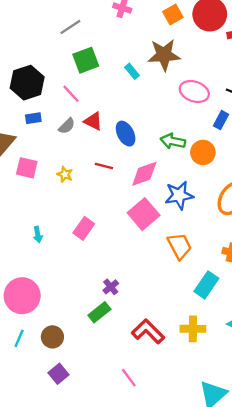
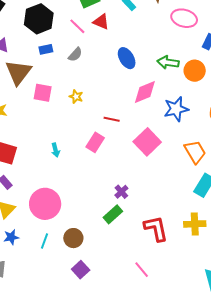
red triangle: (93, 121) -> (101, 22), moved
red line: (104, 166) -> (112, 119), moved
pink square: (144, 214) -> (147, 142), moved
orange trapezoid: (180, 246) -> (195, 152), moved
red L-shape: (148, 331) -> (156, 229), turned 36

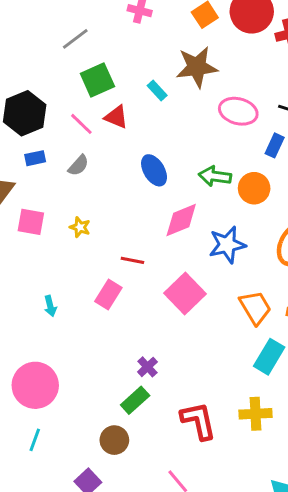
brown circle: (73, 238) -> (114, 440), moved

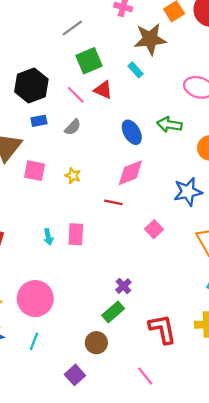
brown star: (197, 67) -> (150, 39), moved
green arrow: (215, 176) -> (169, 125), moved
pink diamond: (181, 220) -> (130, 173), moved
pink square: (185, 293) -> (154, 229), size x0.6
pink rectangle: (108, 295) -> (76, 234), moved, turned -30

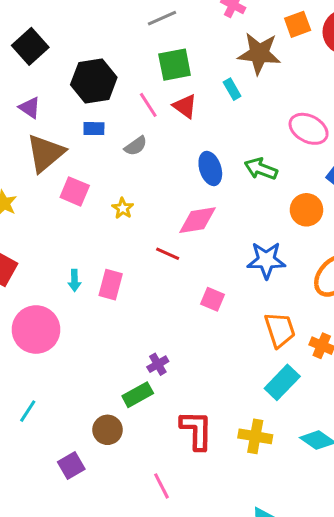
pink square: (154, 229) -> (213, 299), turned -36
pink circle: (35, 299) -> (36, 330), moved

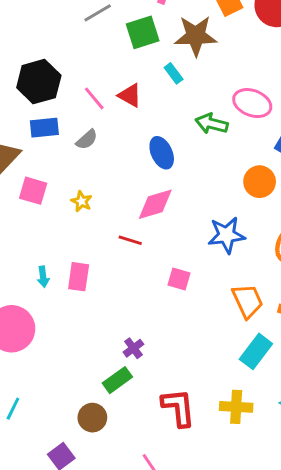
green square: (175, 65) -> (143, 32), moved
blue rectangle: (94, 129) -> (44, 128), size x1.4
green arrow: (261, 169) -> (212, 124), moved

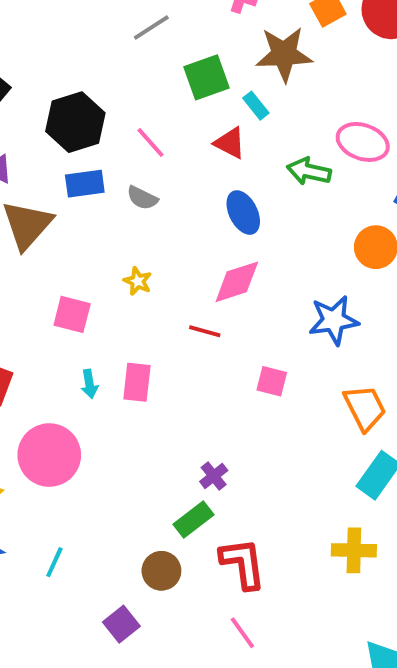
green square: (143, 32) -> (207, 77), moved
red triangle: (130, 95) -> (230, 143), moved
gray semicircle: (87, 140) -> (142, 198), turned 70
pink square: (33, 191) -> (72, 314), moved
red L-shape: (178, 408) -> (243, 563), moved

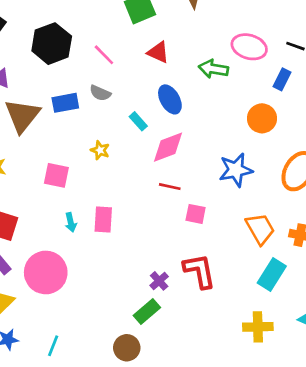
cyan rectangle: (256, 106) -> (138, 121), moved
blue rectangle: (85, 184) -> (65, 103), moved
red line: (205, 331) -> (170, 187), moved
red L-shape: (243, 563) -> (199, 271), moved

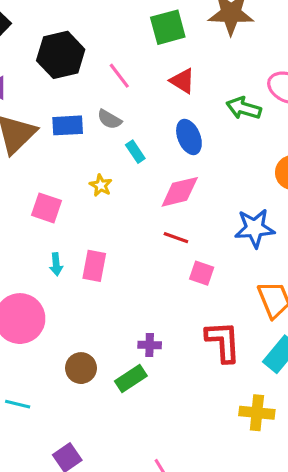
cyan rectangle: (138, 121) -> (135, 152), moved
red L-shape: (199, 271) -> (223, 342), moved
purple cross: (159, 281) -> (150, 345), turned 36
cyan line: (53, 346) -> (18, 404), turned 75
brown circle: (127, 348) -> (81, 368), moved

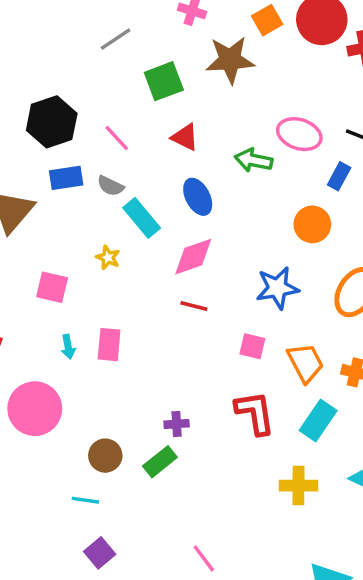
blue rectangle: (68, 125) -> (66, 178), moved
cyan rectangle: (135, 152) -> (142, 218), size x1.6
pink square: (202, 273) -> (252, 346), moved
cyan line: (18, 404) -> (85, 500), moved

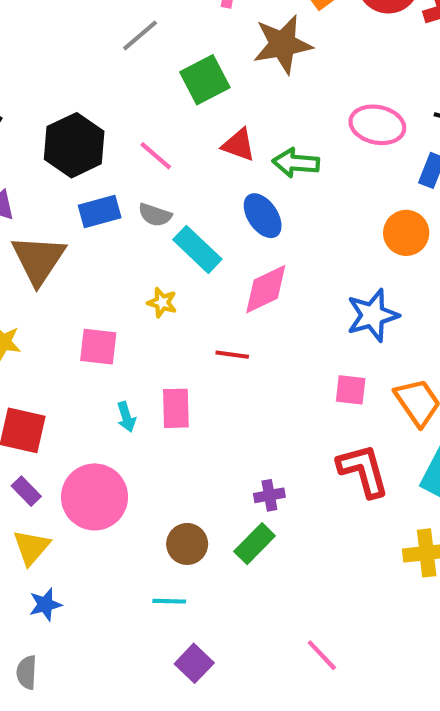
green arrow: (254, 160) -> (296, 163), moved
red line: (194, 306) -> (232, 355), moved

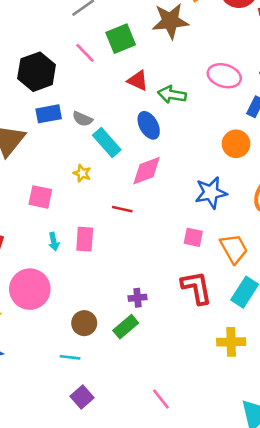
pink line: (156, 156) -> (85, 53), moved

